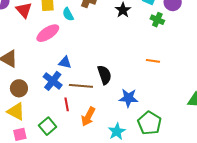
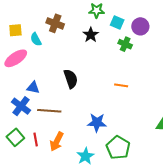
black semicircle: (105, 75) -> (71, 79), moved
red line: (67, 104) -> (36, 139), moved
green square: (48, 126) -> (15, 137), moved

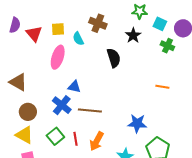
pink ellipse: (16, 58) -> (58, 57), turned -40
black semicircle: (71, 79) -> (114, 58), moved

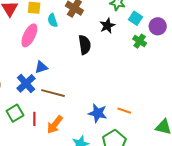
blue triangle: (74, 87) -> (41, 67), turned -40
orange line: (162, 87) -> (124, 111), moved

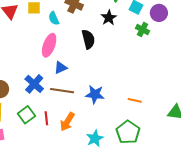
pink ellipse: (29, 35) -> (49, 45), moved
blue triangle: (41, 67) -> (61, 68), moved
blue star: (98, 113) -> (95, 94), moved

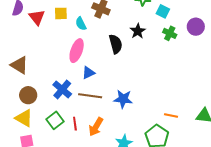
purple circle: (159, 13) -> (196, 27), moved
black star: (109, 18) -> (138, 31), moved
orange line: (135, 100) -> (171, 115), moved

